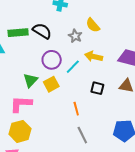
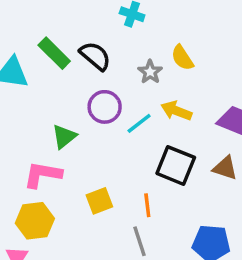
green rectangle: (18, 33) -> (54, 53), turned 42
yellow square: (51, 84) -> (99, 201), moved
black square: (97, 88) -> (176, 165), size x1.6
orange line: (76, 109) -> (147, 205), moved

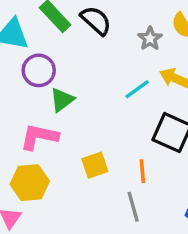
purple circle: (105, 107) -> (39, 70), moved

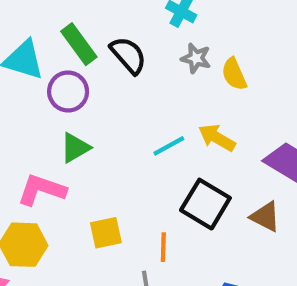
gray star: (150, 39) -> (196, 58), moved, turned -30
purple circle: (39, 70) -> (68, 91), moved

